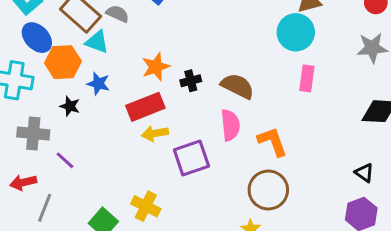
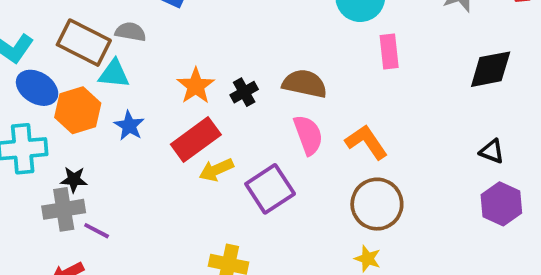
blue star: (98, 84) -> (129, 126), turned 30
black star: (70, 106) -> (74, 180), moved
purple line: (65, 160) -> (97, 231), moved

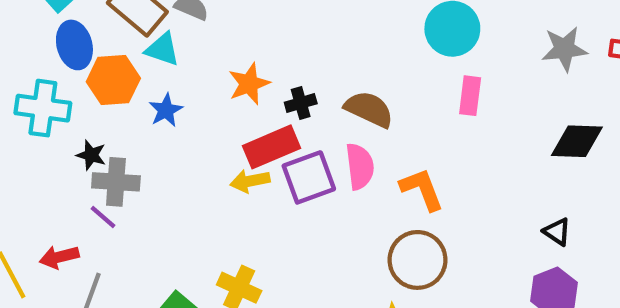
blue ellipse: (37, 88) -> (74, 45), turned 30
red rectangle: (196, 139) -> (271, 147), moved
purple square: (270, 189) -> (309, 177), moved
gray cross: (64, 209) -> (116, 182), moved

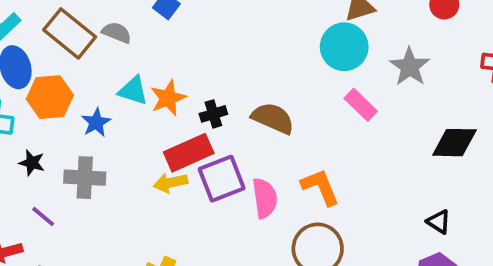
cyan triangle: (162, 49) -> (133, 91), moved
gray star: (564, 49) -> (410, 67), moved, turned -30
pink rectangle: (470, 96) -> (361, 105), turned -52
pink semicircle: (360, 166) -> (265, 198), moved
gray cross: (116, 182) -> (85, 178), moved

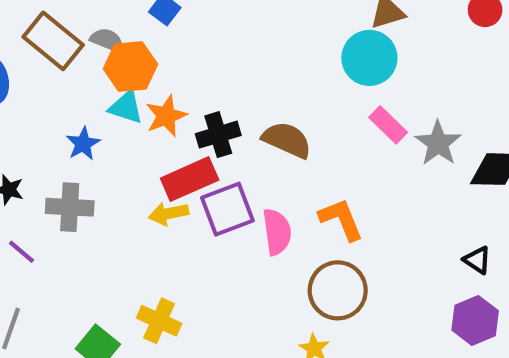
gray star: (410, 67) -> (438, 143), moved
orange hexagon: (50, 97) -> (130, 67), moved
black cross: (213, 114) -> (218, 135), size x1.4

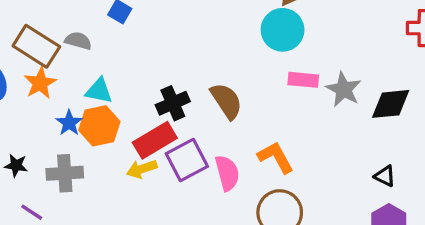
orange hexagon: (130, 67) -> (99, 126), moved
orange star: (166, 116) -> (40, 83), moved
pink rectangle: (388, 125) -> (303, 80), turned -32
brown semicircle: (287, 140) -> (226, 101), turned 39

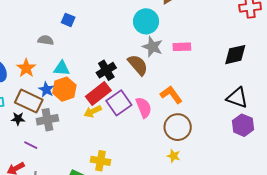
cyan circle: (283, 30) -> (146, 21), moved
brown rectangle: (36, 46) -> (29, 101), moved
gray star: (344, 89) -> (153, 47), moved
black triangle: (385, 176) -> (237, 98), size x1.6

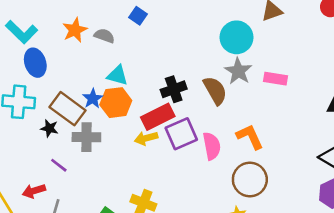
orange star: (26, 68) -> (75, 30), moved

